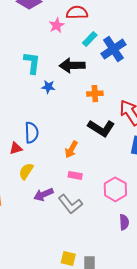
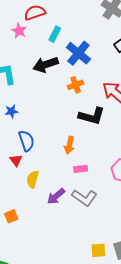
blue cross: (113, 49) -> (78, 53), moved
blue star: (48, 87) -> (11, 111), moved
red triangle: (16, 148) -> (16, 160), turned -32

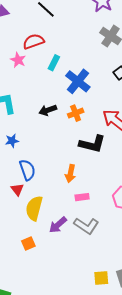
black arrow: (46, 65) -> (48, 110), moved, size x0.7
yellow semicircle: (33, 179) -> (34, 208), size x1.4
orange square: (11, 216) -> (28, 243), moved

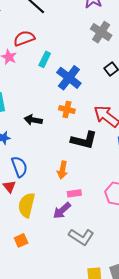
black arrow: (48, 110) -> (33, 120), moved, turned 30
orange cross: (76, 113) -> (67, 109), turned 35
purple arrow: (58, 225) -> (62, 211), moved
gray L-shape: (86, 226) -> (81, 237), moved

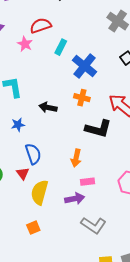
purple arrow: (62, 211) -> (75, 199), turned -150

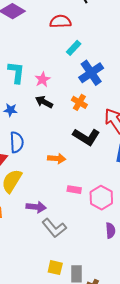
pink star: (25, 44) -> (42, 79), moved
orange arrow: (76, 158) -> (57, 159), turned -114
pink rectangle: (87, 182) -> (74, 190), moved
purple arrow: (75, 199) -> (36, 207), moved

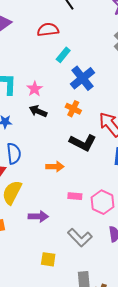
gray L-shape: (54, 228) -> (80, 238), moved
yellow square: (55, 268) -> (48, 259), moved

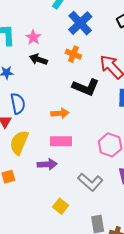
pink rectangle: (75, 196) -> (61, 141), moved, size x1.5
yellow square: (48, 259) -> (61, 206), turned 35

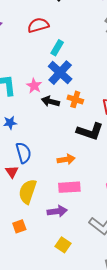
blue cross: (80, 23) -> (60, 73), moved
black arrow: (38, 59) -> (50, 101), moved
yellow square: (61, 206) -> (63, 245), moved

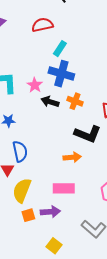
blue cross: (60, 73) -> (61, 74), turned -30
orange arrow: (66, 159) -> (72, 157), moved
orange square: (19, 226) -> (28, 215), moved

